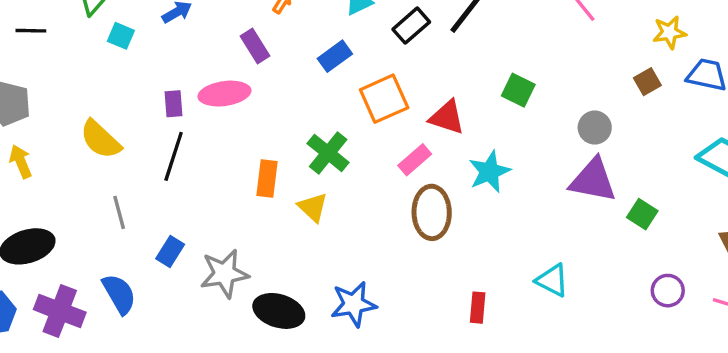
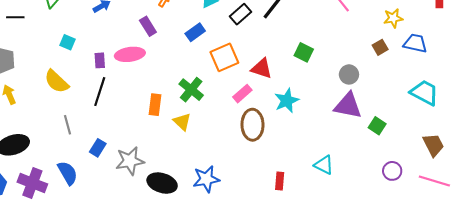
cyan square: (121, 36) -> (68, 42), moved

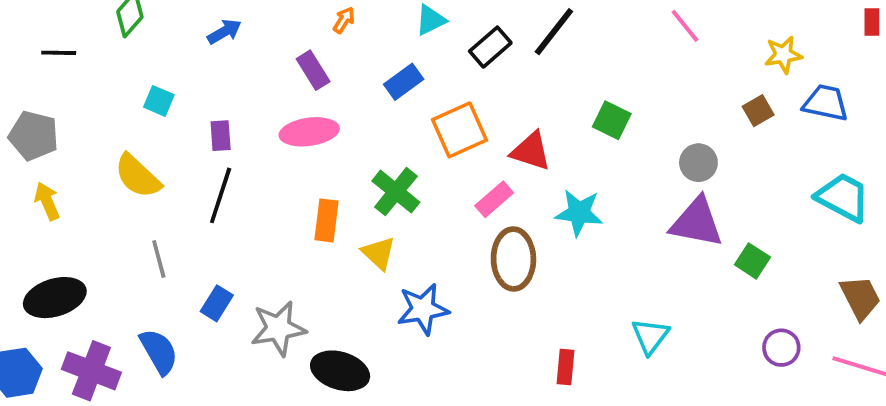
pink ellipse: (130, 54) -> (309, 132), moved
cyan star: (287, 101) -> (579, 213), turned 30
cyan triangle: (324, 165) -> (650, 336), turned 40
blue star: (206, 179) -> (423, 309), moved

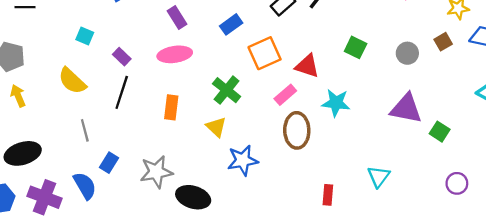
purple rectangle: (221, 136) -> (122, 57), turned -42
gray circle: (698, 163) -> (407, 53), moved
orange rectangle: (327, 220) -> (171, 107), moved
blue rectangle: (217, 303) -> (109, 163), moved

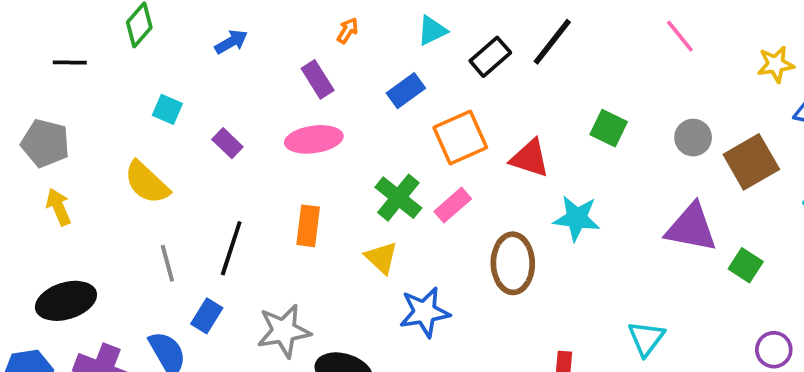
brown square: (443, 42) -> (751, 162), moved, size x1.8
black line: (122, 92) -> (231, 248), moved
pink rectangle: (285, 95) -> (453, 205), moved

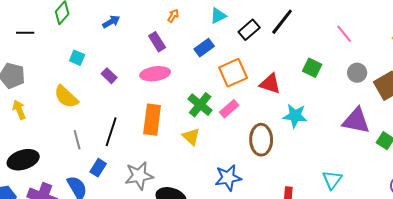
pink line: (680, 36) -> (344, 34), moved
orange rectangle: (308, 226) -> (152, 120), size x1.4
blue star: (425, 312) -> (228, 178), moved

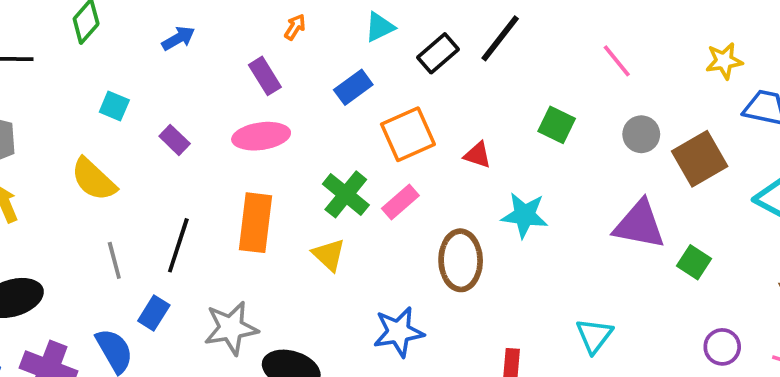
red triangle: (270, 84) -> (478, 155), size x0.7

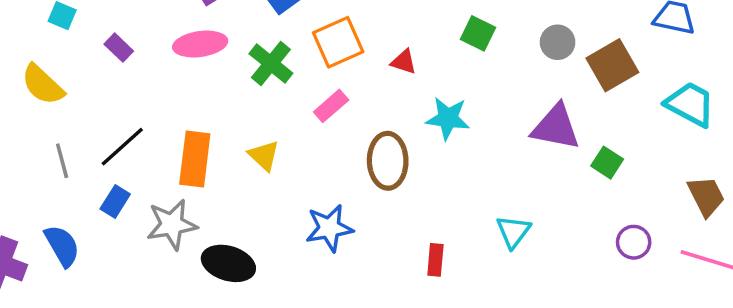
green cross: (346, 194) -> (271, 63), moved
orange rectangle: (255, 223) -> (195, 159), moved
black line: (178, 245) -> (122, 147), turned 30
blue rectangle: (154, 313) -> (115, 201), moved

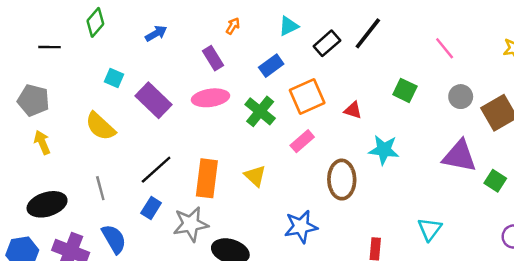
purple rectangle: (119, 48) -> (154, 100), size x1.8
gray line: (62, 161) -> (100, 188), moved

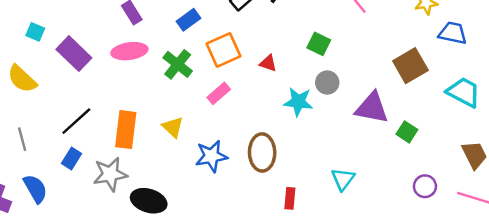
gray circle: (461, 97) -> (327, 83), moved
brown ellipse: (342, 180) -> (262, 152), moved
blue star: (301, 227) -> (211, 156), moved

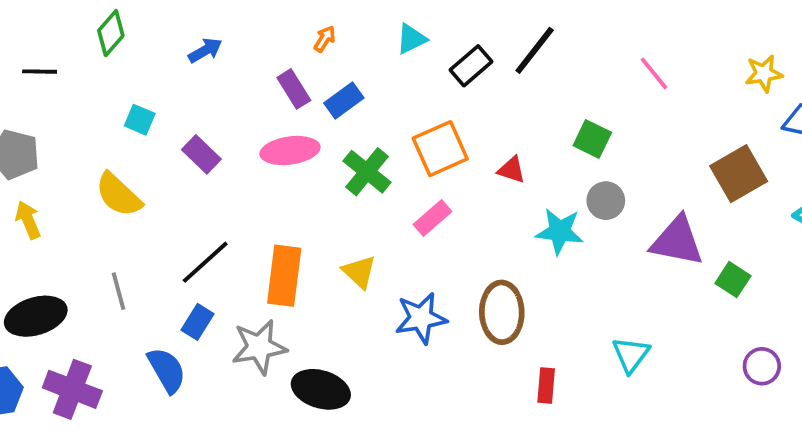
blue rectangle: (189, 20) -> (344, 100), moved
purple rectangle: (74, 54) -> (201, 154), size x0.7
blue semicircle: (35, 189) -> (167, 370), moved

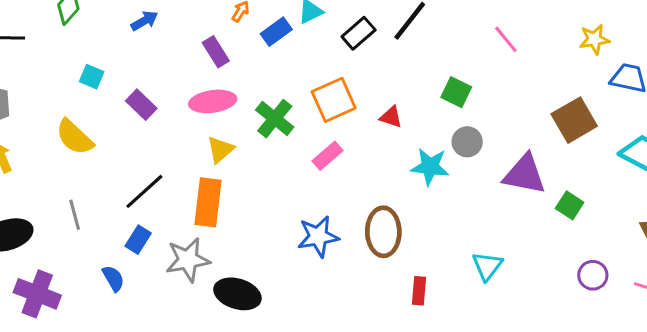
blue rectangle: (344, 100) -> (276, 32), moved
yellow triangle: (359, 272) -> (220, 150), moved, turned 36
blue semicircle: (167, 370) -> (113, 278), size x0.7

